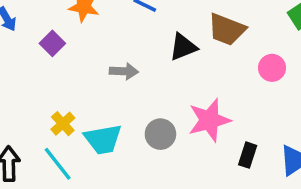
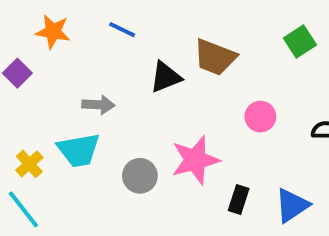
pink circle: (272, 68) -> (260, 117), moved
cyan trapezoid: (103, 139) -> (79, 150), moved

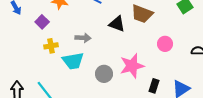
black triangle: (166, 77) -> (117, 24), turned 42
yellow cross: (29, 164) -> (51, 46), moved, turned 32

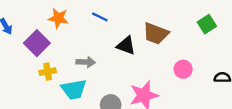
purple square: (42, 22) -> (37, 43), size x1.5

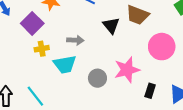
black triangle: (126, 45) -> (111, 25), turned 30
pink circle: (183, 69) -> (162, 47), size x1.6

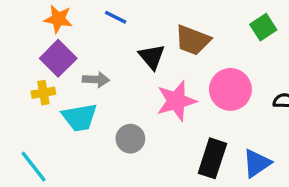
purple square: (32, 23) -> (58, 58), moved
pink star: (127, 70) -> (176, 101), moved
black rectangle: (150, 91) -> (212, 158), size x1.6

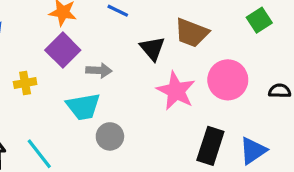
yellow cross: (43, 93) -> (25, 83), moved
pink star: (176, 101) -> (176, 91), turned -30
gray circle: (130, 139) -> (110, 136), moved

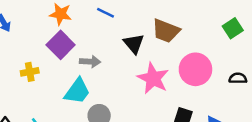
green square: (259, 20) -> (233, 28), moved
cyan trapezoid: (83, 107) -> (77, 91), turned -44

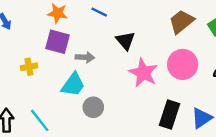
brown trapezoid: (166, 31) -> (181, 22), moved, turned 120
purple square: (61, 45) -> (58, 42), turned -30

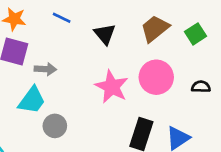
black triangle: (125, 41) -> (105, 34), moved

